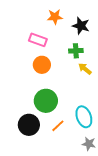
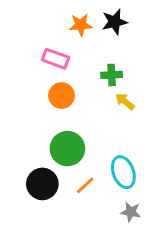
black star: (81, 26) -> (115, 22), moved, turned -30

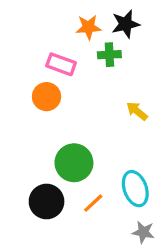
green cross: (112, 75) -> (109, 55), moved
orange circle: (61, 96) -> (47, 97), moved

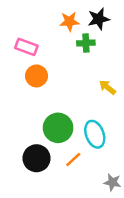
pink rectangle: (61, 64) -> (26, 47), moved
cyan ellipse: (135, 189) -> (95, 134), moved

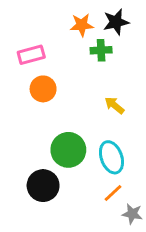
pink rectangle: (26, 47) -> (31, 55), turned -35
yellow arrow: (107, 87) -> (114, 105), moved
orange line: (73, 160) -> (113, 193), moved

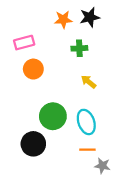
green cross: (101, 50) -> (79, 48), moved
orange line: (113, 193) -> (87, 150), turned 42

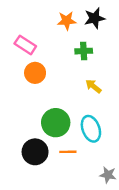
pink rectangle: (24, 43) -> (25, 45), turned 48
orange line: (87, 150) -> (68, 152), moved

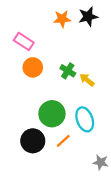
green cross: (84, 51) -> (68, 71), moved, turned 35
orange line: (68, 152) -> (63, 141), turned -42

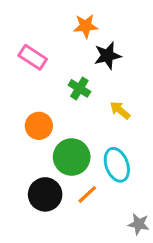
black star: (88, 17) -> (107, 56), moved
orange circle: (33, 67) -> (39, 126), moved
green cross: (68, 71) -> (79, 88), moved

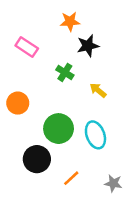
orange circle: (39, 126) -> (18, 103), moved
orange line: (87, 194) -> (71, 178), moved

